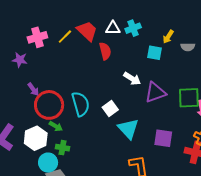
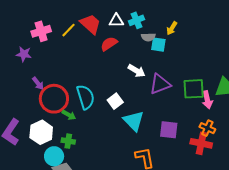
gray semicircle: (188, 47) -> (148, 37), moved
red semicircle: (105, 51) -> (109, 44), turned -108
green arrow: (56, 126) -> (69, 115), moved

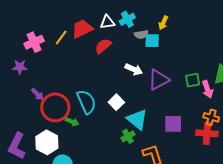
red trapezoid: (91, 24) -> (82, 29), turned -60
green square: (194, 89) -> (193, 80), size x0.7
green cross: (68, 141) -> (128, 136), moved, turned -32

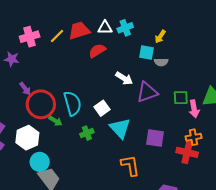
gray semicircle: (141, 34) -> (161, 62), moved
orange cross: (211, 117) -> (194, 137), turned -35
green cross: (128, 136) -> (87, 133), moved

